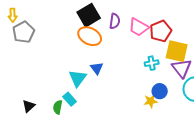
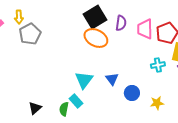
pink trapezoid: (139, 27) -> (145, 29), turned 60
blue triangle: (97, 68) -> (112, 79), moved
blue circle: (160, 91) -> (132, 93), moved

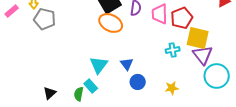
gray pentagon: (30, 34) -> (45, 19), turned -30
blue circle: (132, 93) -> (138, 82), moved

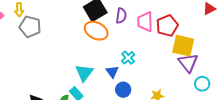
cyan cross: (173, 50) -> (128, 58), moved, turned -32
cyan circle: (217, 76) -> (202, 84), size x0.6

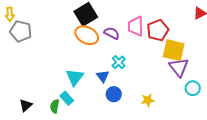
purple semicircle: (121, 16) -> (112, 33), moved, turned -70

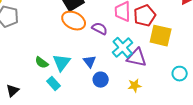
purple semicircle: (112, 33) -> (100, 29), moved
cyan cross: (119, 62) -> (123, 48), moved, size x1.5
purple triangle: (179, 67) -> (137, 58), moved, turned -40
green semicircle: (55, 106) -> (42, 63), moved, turned -64

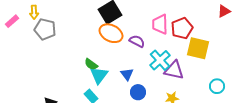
green semicircle: (42, 63) -> (91, 64), moved

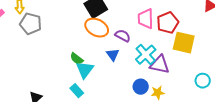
blue triangle: (127, 74) -> (113, 55), moved
blue circle: (138, 92) -> (141, 87), moved

